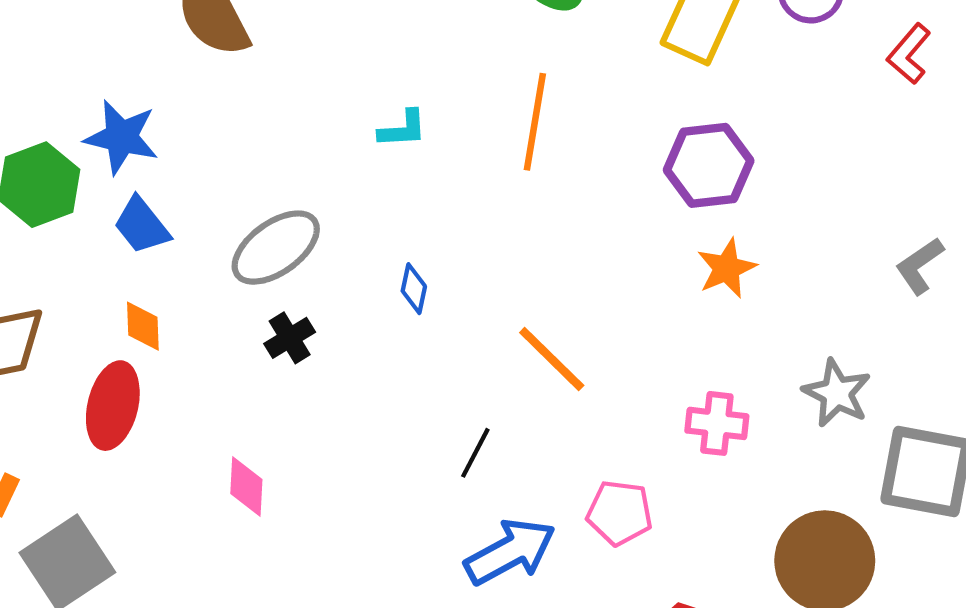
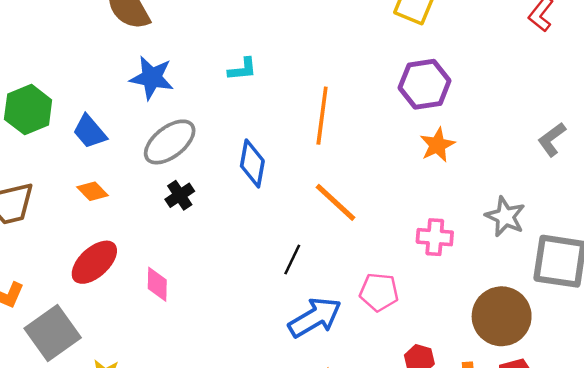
orange line: (535, 122) -> (322, 116), moved
blue star: (121, 137) -> (152, 78), moved
blue diamond: (414, 289) -> (252, 163), size x1.6
orange diamond: (143, 326) -> (92, 191), turned -40
red ellipse: (113, 406) -> (94, 262), moved, turned 36

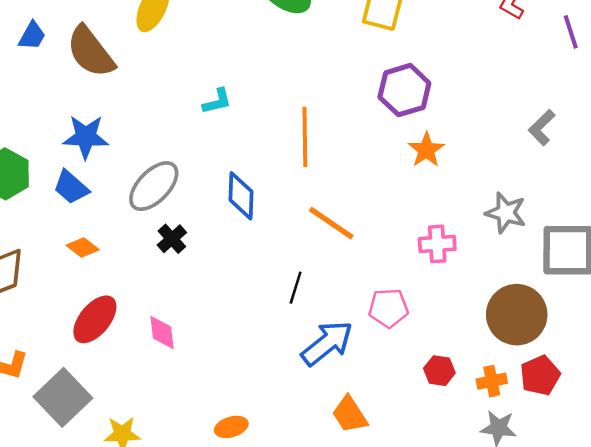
blue star: (152, 78) -> (86, 137), moved

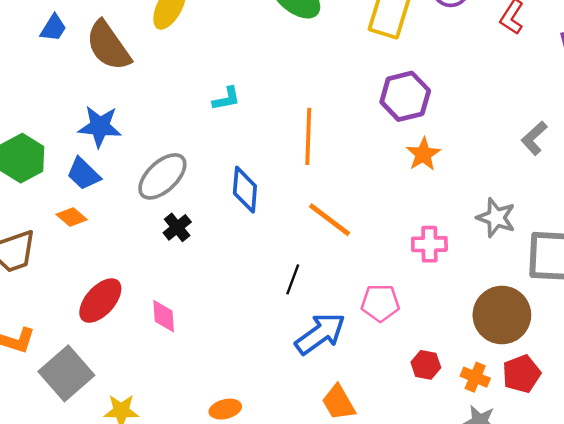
orange diamond: (83, 248) -> (72, 217), moved
orange cross: (492, 381) -> (475, 377), turned 32

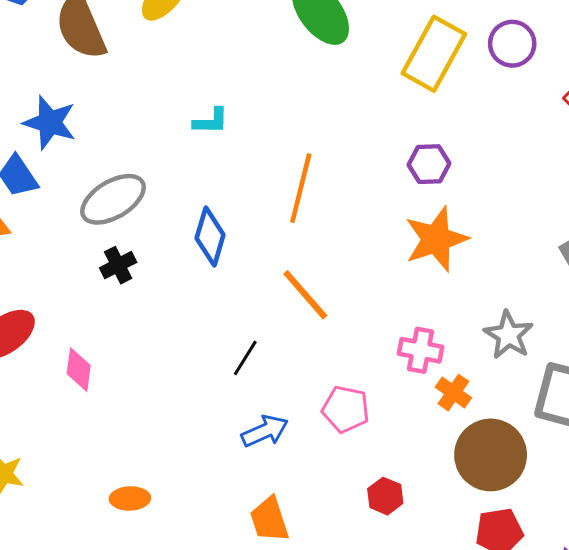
purple hexagon: (405, 96) -> (429, 164), size x0.7
orange star: (423, 154) -> (436, 239), size x1.5
blue arrow: (320, 334) -> (265, 431), size x0.7
orange cross: (475, 377) -> (453, 393), moved

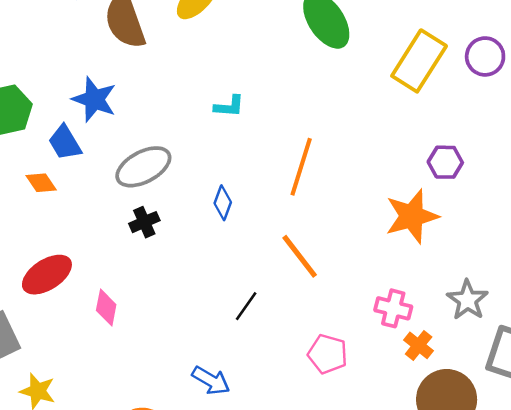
purple hexagon: (429, 164) -> (445, 162), moved
blue diamond: (210, 236) -> (223, 203), size x0.7
blue arrow: (265, 431) -> (211, 381), moved, turned 51

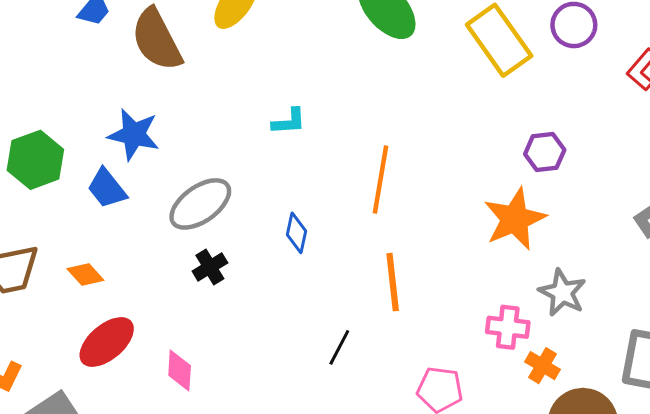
yellow rectangle: (419, 61) -> (499, 40), turned -60
orange diamond: (41, 183) -> (85, 274), moved
orange line: (300, 256) -> (393, 282), turned 39
gray star: (467, 300) -> (562, 293), moved

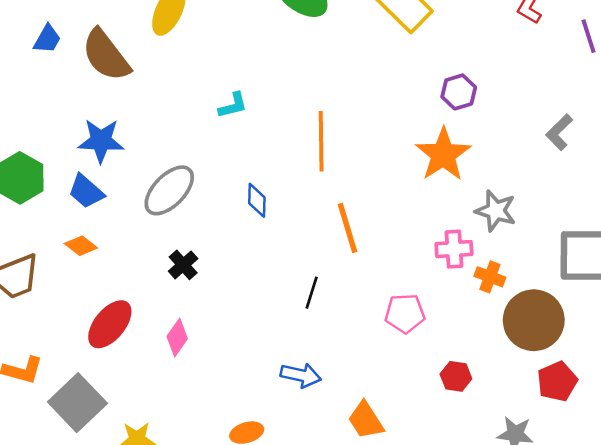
black cross: (210, 267) -> (183, 265), moved
orange diamond: (85, 274) -> (81, 246), moved
pink diamond: (180, 371) -> (177, 338), turned 42

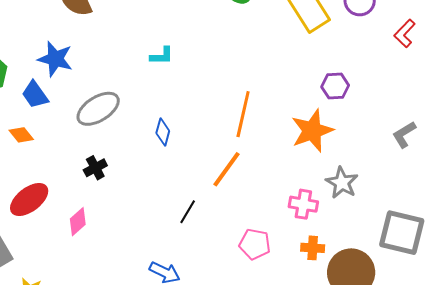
orange line: (321, 141) -> (243, 114), moved
orange line: (348, 228) -> (227, 169), turned 39
orange cross: (490, 277) -> (313, 248), moved, turned -30

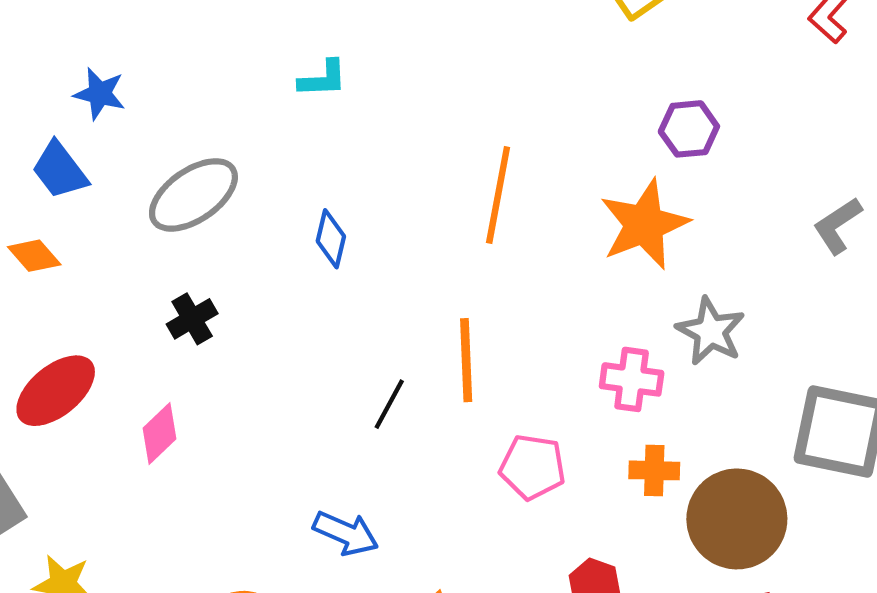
blue star: (55, 59) -> (100, 94), size x0.7
orange line: (227, 169) -> (466, 360), moved, turned -36

